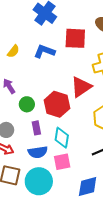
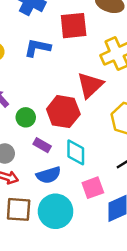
purple rectangle: (36, 128) -> (42, 145), turned -40
pink square: (62, 162) -> (93, 188), moved

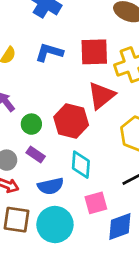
red square: (74, 26) -> (94, 52), moved
purple rectangle: (42, 145) -> (36, 154), moved

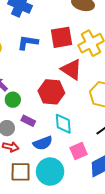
red triangle: (101, 95) -> (71, 69), turned -40
green circle: (31, 124) -> (13, 100), moved

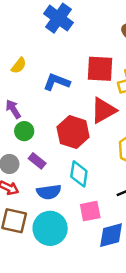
blue L-shape: (28, 42) -> (56, 82), moved
red triangle: (71, 69) -> (103, 110), turned 45

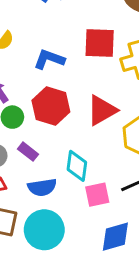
red triangle: (103, 110) -> (102, 110), moved
red hexagon: (73, 132) -> (51, 106), moved
pink square: (90, 211) -> (97, 195), moved

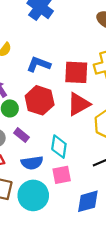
red square: (100, 43) -> (76, 72), moved
pink square: (97, 195) -> (62, 175), moved

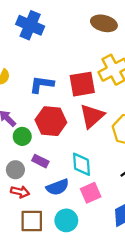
cyan circle: (33, 195) -> (66, 220), size x0.7

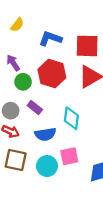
pink square: (91, 193) -> (69, 156), moved

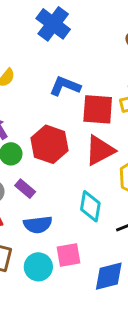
blue L-shape: (50, 39) -> (65, 86), moved
cyan diamond: (71, 118) -> (90, 206), moved

